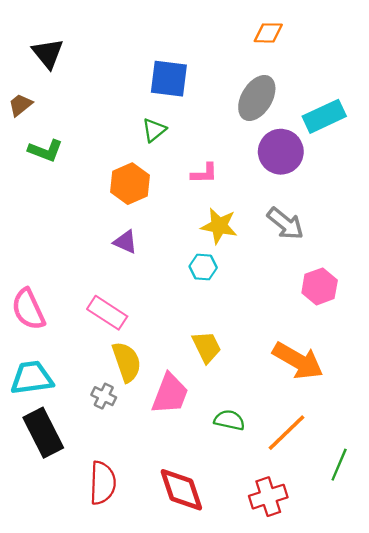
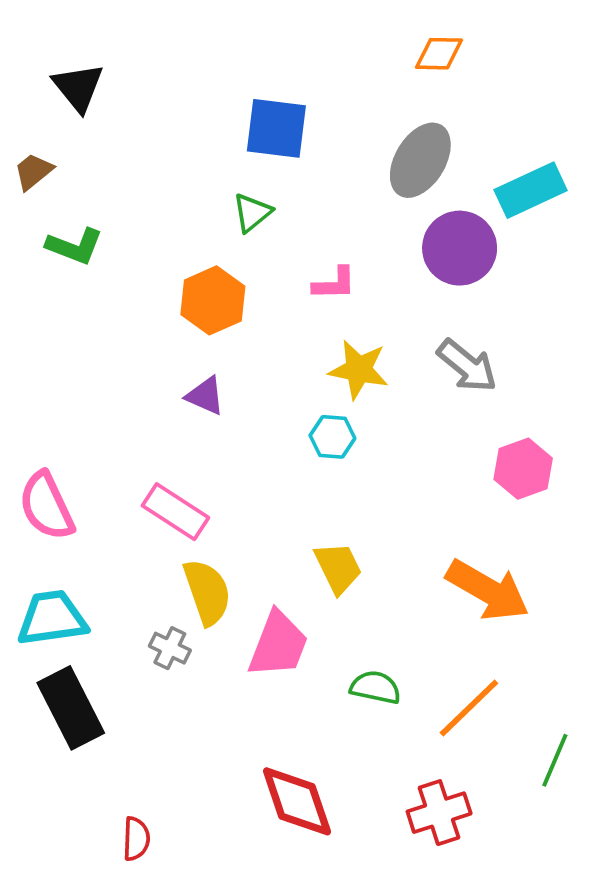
red semicircle: (103, 483) -> (136, 839), moved, size x0.6

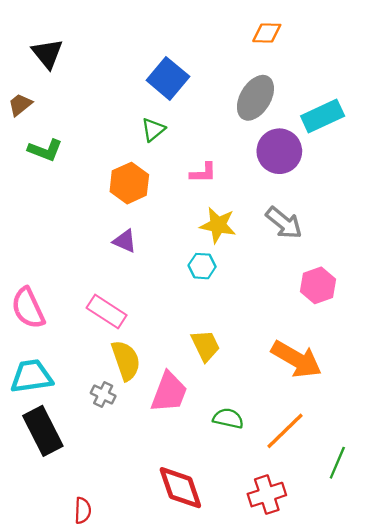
blue square: (276, 128) -> (168, 78), turned 33

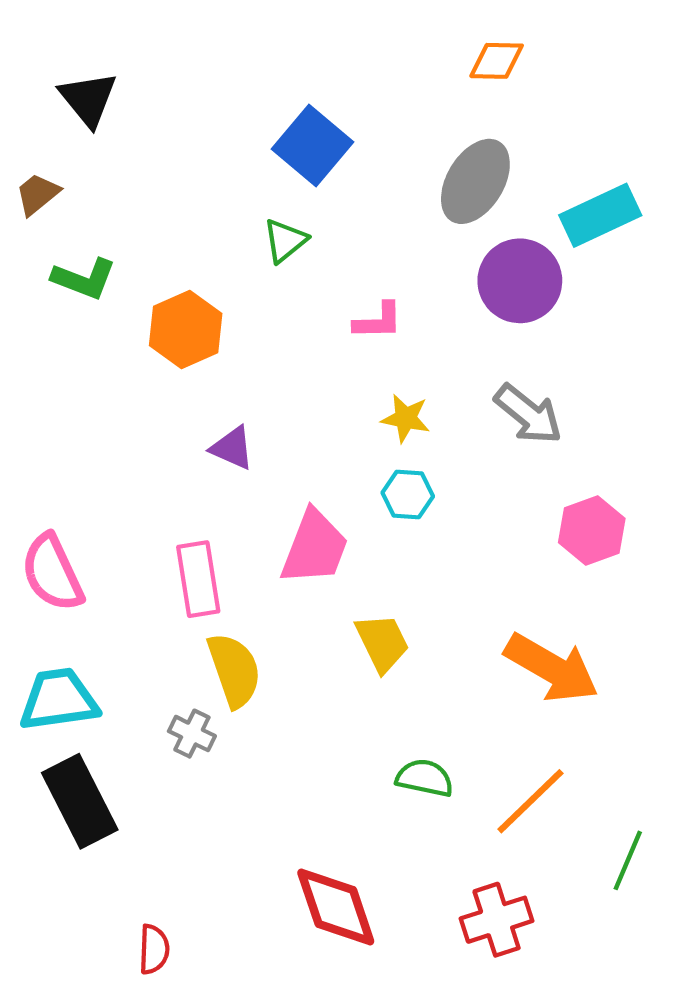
orange hexagon: (129, 183) -> (186, 329), moved
yellow star: (218, 225) -> (406, 418), size x0.7
cyan hexagon: (202, 266) -> (408, 494), moved
pink rectangle: (107, 312) -> (198, 579), turned 48
pink trapezoid: (169, 392) -> (315, 547), moved

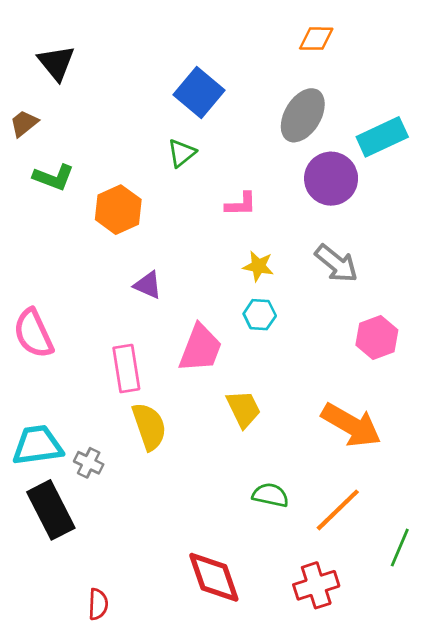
pink semicircle: (52, 573) -> (33, 333), moved
gray cross: (192, 734) -> (89, 463), moved

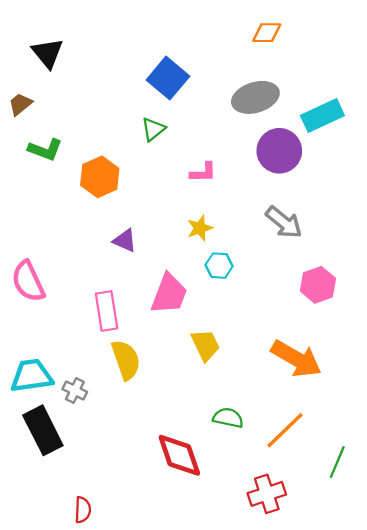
gray ellipse: (303, 115) -> (255, 97), turned 42
yellow star: (258, 266) -> (200, 228), moved, turned -30
red diamond: (214, 577) -> (179, 455), moved

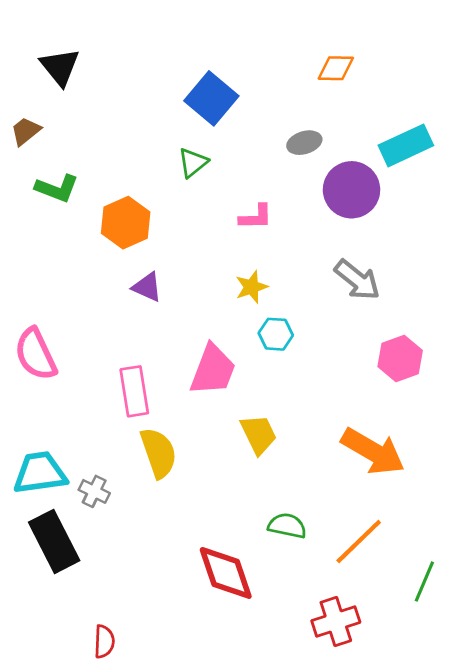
orange diamond: (267, 33) -> (336, 68), moved
gray ellipse: (255, 97) -> (304, 143), moved, size x0.6
purple triangle: (125, 241) -> (147, 287), moved

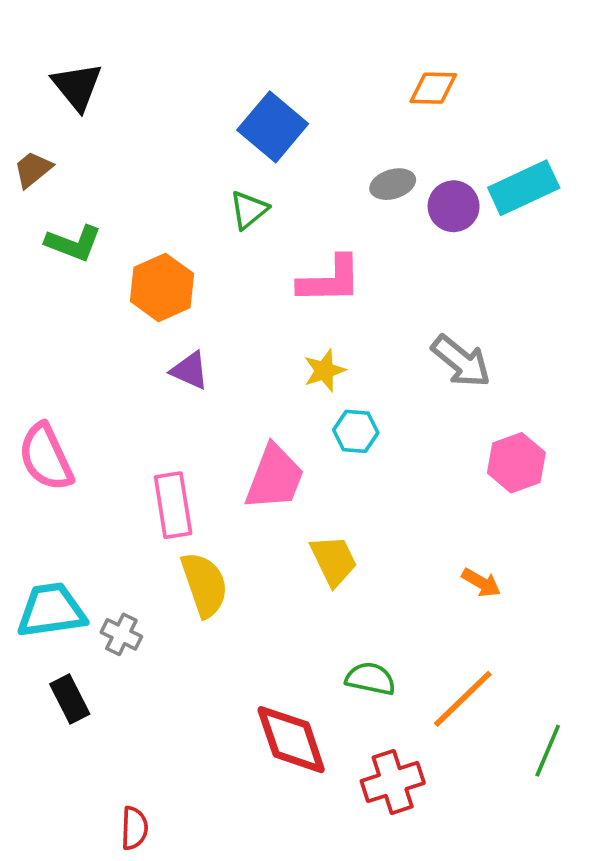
purple circle: (352, 190) -> (454, 206), moved, size x0.7
pink L-shape: (256, 217) -> (330, 280), size x1.5
orange arrow: (373, 451) -> (481, 583), size x0.5
black rectangle: (54, 541) -> (70, 699), size x0.6
red cross: (336, 622) -> (393, 782), moved

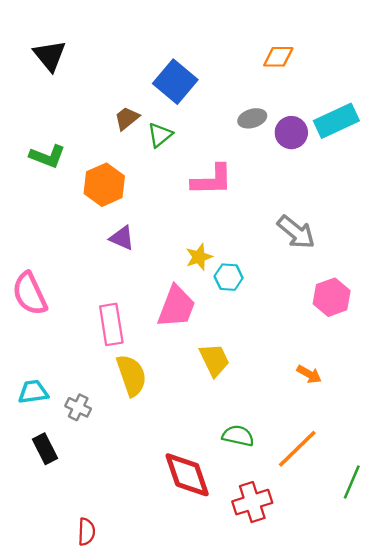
brown trapezoid: (33, 169) -> (127, 118), moved
yellow star: (324, 370) -> (199, 257), moved
cyan trapezoid: (51, 610) -> (33, 392), size x0.7

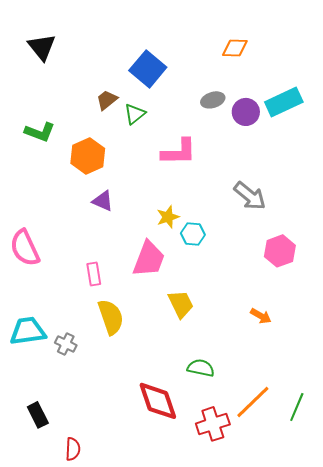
pink rectangle: (111, 324) -> (94, 274), size x0.7
cyan trapezoid: (33, 392) -> (28, 331), size x1.4
black rectangle: (45, 449) -> (38, 415), moved
orange line: (297, 449) -> (253, 402), moved

